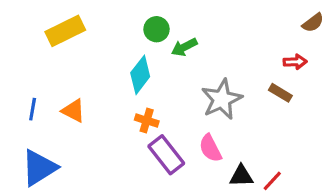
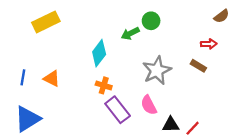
green circle: (157, 29) -> (151, 21), moved

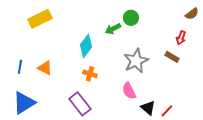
red arrow: (209, 44) -> (181, 38), turned 112
purple rectangle: (118, 110) -> (80, 104), moved
black triangle: (171, 125) -> (148, 108), turned 42

